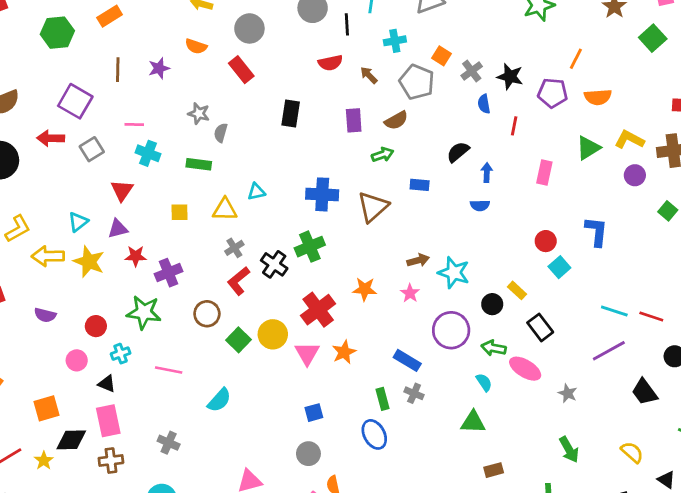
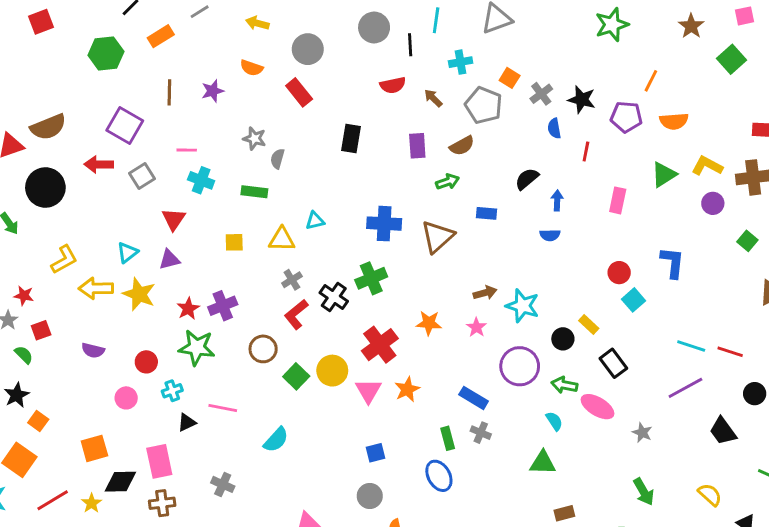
red star: (136, 256) -> (188, 309), moved, turned -30
black triangle: (107, 384) -> (187, 422), moved, turned -48

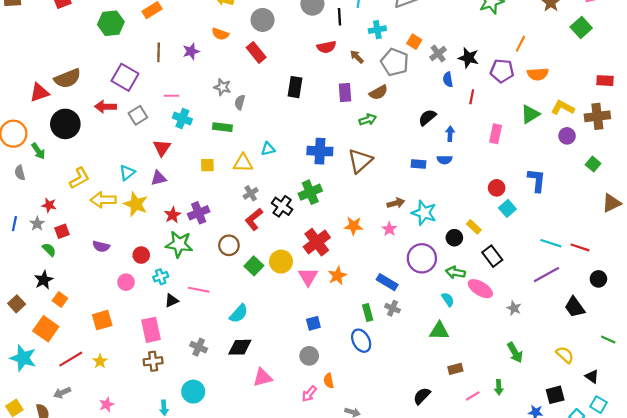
blue rectangle: (487, 213) -> (419, 164), moved
black diamond: (120, 482) -> (240, 347), moved

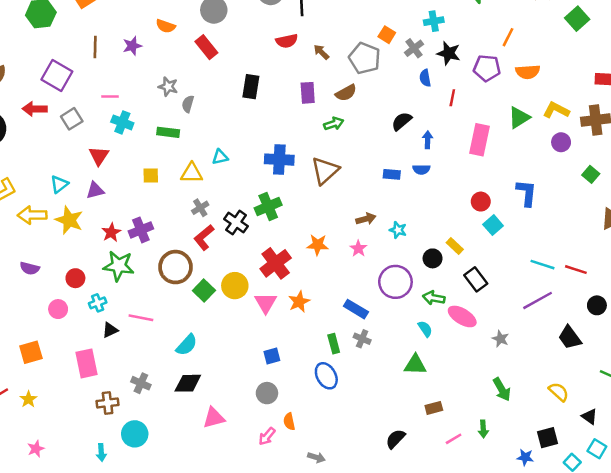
cyan cross: (377, 30) -> (434, 21), moved
pink rectangle: (496, 134) -> (480, 140), size x1.4
cyan star: (424, 213) -> (398, 230), size x0.6
brown circle: (229, 245) -> (175, 267), size x1.4
brown cross: (153, 361) -> (108, 403), moved

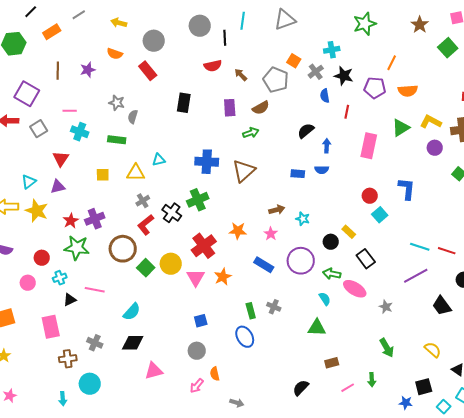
blue rectangle: (356, 309) -> (264, 265), moved

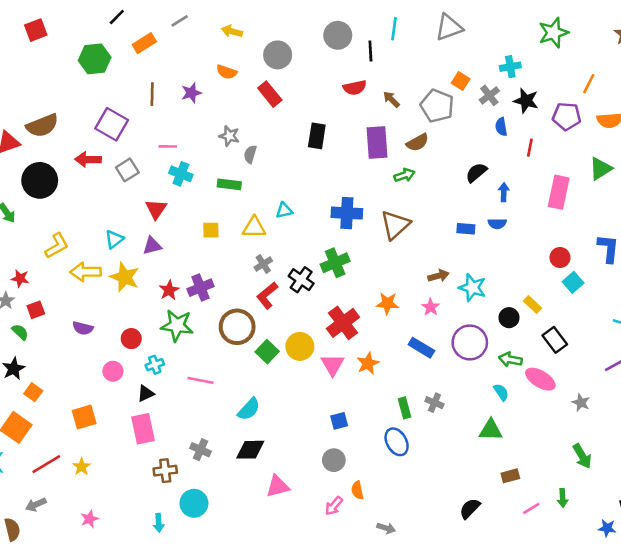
purple rectangle: (230, 108) -> (377, 142), size x1.4
cyan star: (303, 219) -> (472, 288), size x1.5
black triangle: (70, 300) -> (146, 393), moved

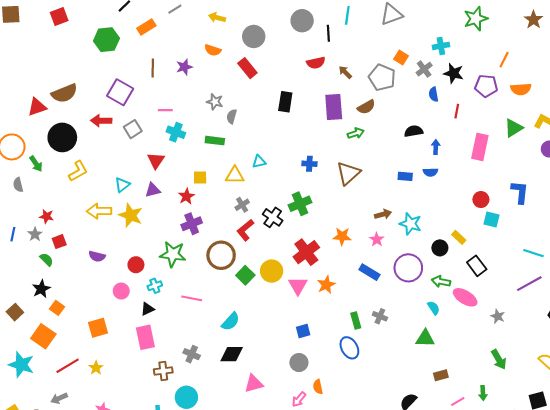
black semicircle: (476, 173) -> (414, 131), turned 30
blue cross: (347, 213) -> (309, 164), size x0.6
yellow L-shape: (57, 246) -> (78, 171), moved
cyan square: (573, 282) -> (491, 219), turned -35
red star: (169, 290) -> (186, 196), moved

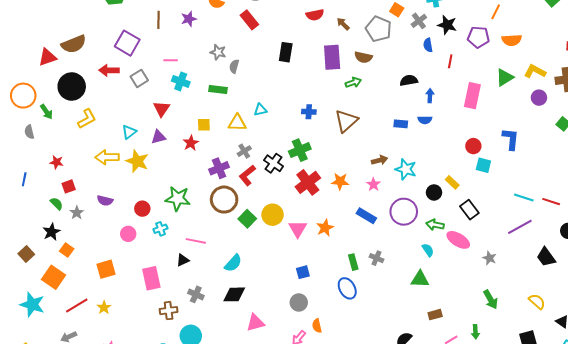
brown semicircle: (366, 107) -> (363, 57), turned 42
purple cross: (192, 224) -> (219, 168), moved
gray star: (35, 234) -> (77, 213), moved
red cross: (306, 252) -> (308, 182), moved
black triangle: (147, 309) -> (183, 260), moved

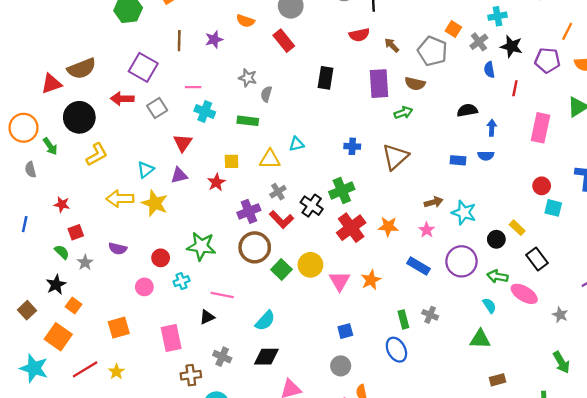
red L-shape: (247, 175) -> (281, 220), turned -95

